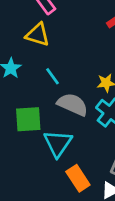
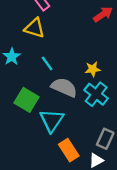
green square: (28, 119) -> (27, 100), turned 35

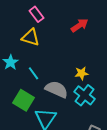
red arrow: (103, 14) -> (80, 25), moved
cyan line: (47, 63) -> (34, 73), moved

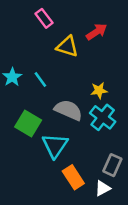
yellow triangle: (30, 37) -> (67, 46), moved
cyan line: (34, 73) -> (40, 79), moved

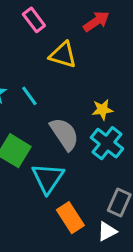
red arrow: (97, 32) -> (96, 21), moved
gray semicircle: (68, 110) -> (64, 134), turned 32

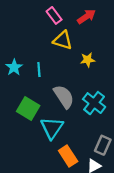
pink rectangle: (34, 20) -> (54, 15), moved
cyan line: (29, 96) -> (39, 70), turned 32
yellow star: (102, 110) -> (88, 60), moved

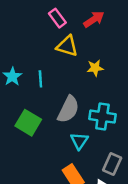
gray semicircle: (64, 97) -> (68, 109), turned 60
cyan cross: (94, 103) -> (102, 117), turned -30
cyan triangle: (52, 128) -> (79, 141), moved, size x0.7

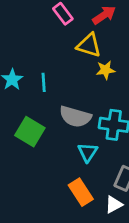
yellow triangle: (67, 46) -> (89, 45), moved
gray semicircle: (68, 109) -> (75, 117), turned 80

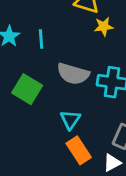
cyan triangle: (88, 152) -> (70, 120), moved

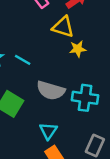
cyan line: (41, 39) -> (23, 60), turned -56

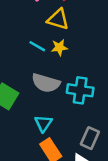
yellow star: (78, 49) -> (59, 47), moved
cyan line: (23, 60) -> (37, 46), moved

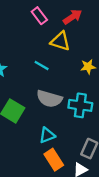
yellow star: (59, 47) -> (88, 67), moved
cyan triangle: (43, 123) -> (47, 135), turned 35

